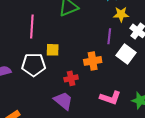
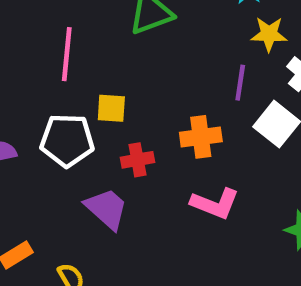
red cross: (71, 78) -> (137, 160), moved
pink L-shape: (110, 98) -> (215, 204), moved
purple trapezoid: (63, 101) -> (107, 209), moved

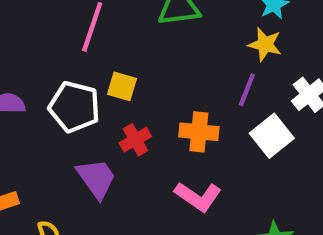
yellow star: (269, 34) -> (265, 44), moved
red cross: (137, 160) -> (135, 140), turned -32

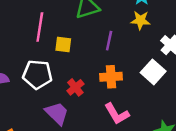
yellow square: (122, 86) -> (63, 44), moved
purple line: (247, 90) -> (109, 41), moved
pink L-shape: (198, 196) -> (117, 114), turned 35

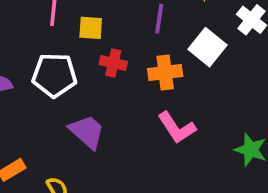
white square: (153, 72) -> (208, 47), moved
red cross: (75, 87) -> (113, 63), moved, turned -35

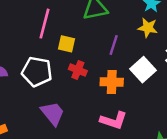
pink L-shape: (177, 128) -> (114, 120), turned -48

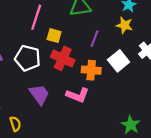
red cross: (78, 70) -> (63, 58), size x1.5
pink L-shape: (114, 120) -> (78, 95), moved

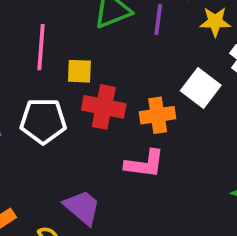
yellow star: (124, 25) -> (215, 22), moved
purple line: (94, 39) -> (158, 20), moved
purple trapezoid: (39, 94) -> (82, 207), moved

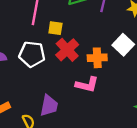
red cross: (104, 107) -> (67, 50), turned 30
purple trapezoid: (82, 207) -> (49, 106), turned 55

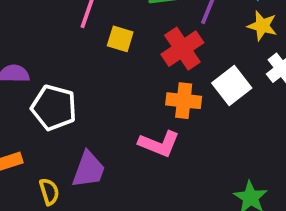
red cross: (67, 50) -> (182, 49), moved
white pentagon: (32, 54) -> (54, 108), moved

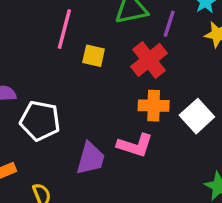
white square: (232, 85) -> (197, 116), moved
purple trapezoid: (89, 170) -> (91, 158), moved

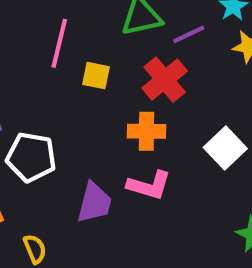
purple line: (169, 24) -> (189, 34), turned 48
orange cross: (154, 106) -> (146, 131), moved

